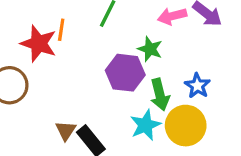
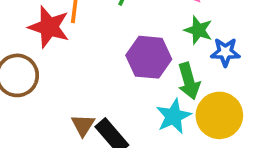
green star: (150, 49) -> (198, 30), moved
blue star: (197, 86) -> (225, 52), moved, turned -30

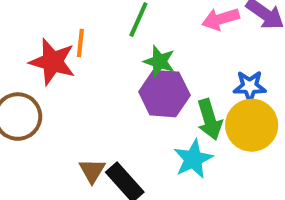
green star: (198, 30) -> (159, 61), moved
yellow circle: (219, 115) -> (252, 125), moved

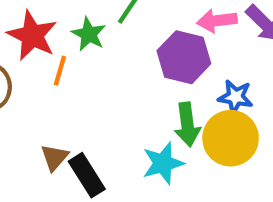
orange line: (80, 43) -> (60, 71), moved
green star: (159, 61) -> (89, 34), moved
purple hexagon: (164, 94) -> (184, 57), moved

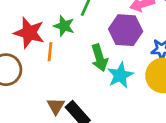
green arrow: (187, 125) -> (99, 58), moved
cyan star: (163, 163) -> (120, 75), moved

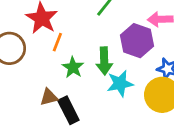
green star: (64, 26) -> (73, 67), moved
brown triangle: (56, 106) -> (49, 97), turned 30

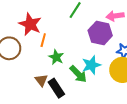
green arrow: (104, 61) -> (78, 74), moved, turned -36
brown triangle: (49, 97) -> (41, 80), turned -48

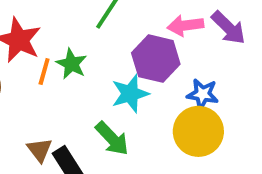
green star: (56, 57) -> (71, 64), moved
cyan star: (91, 65) -> (130, 94), moved

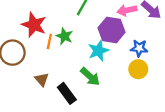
yellow circle: (198, 131) -> (138, 69), size x0.7
brown triangle: (40, 150) -> (42, 80), moved

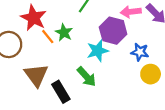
orange line: (49, 42) -> (48, 37), turned -56
yellow circle: (138, 69) -> (151, 74), moved
brown triangle: (42, 80) -> (36, 75), size x1.6

